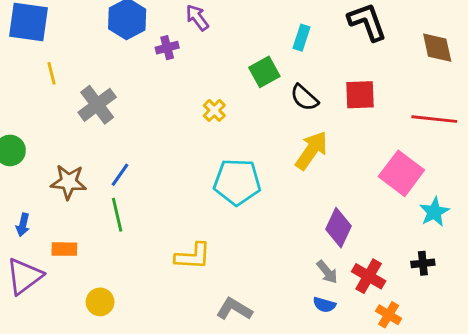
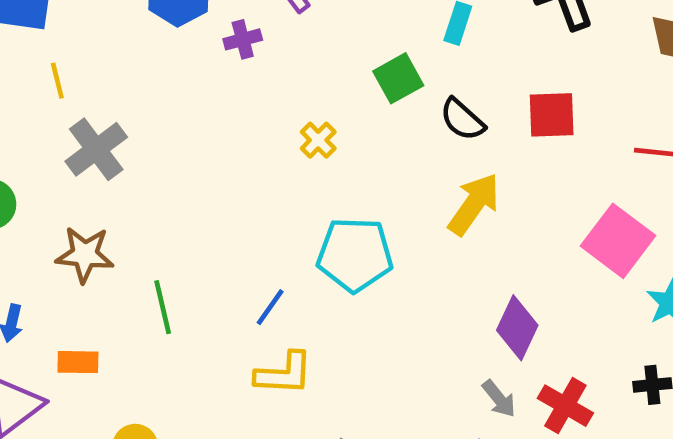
gray cross: (97, 105) -> (96, 149), moved
blue line: (120, 175) -> (270, 307), moved

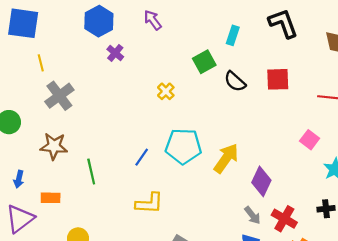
purple cross: (243, 39) -> (115, 53), moved, turned -35
yellow arrow: (474, 204) -> (226, 158), moved
pink square: (618, 241) -> (310, 140), size x0.6
blue line: (270, 307) -> (142, 157), moved

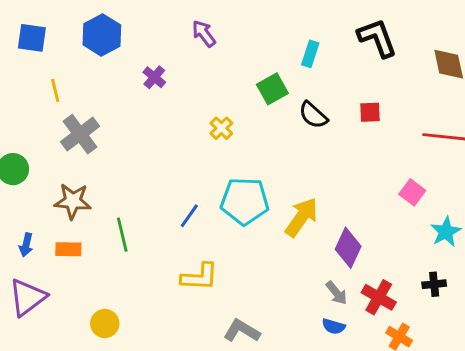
blue hexagon: (99, 21) -> (102, 35), moved
blue square: (23, 23) -> (32, 38), size x0.7
red square: (278, 79) -> (370, 112), size x0.7
orange rectangle: (51, 198) -> (68, 249), moved

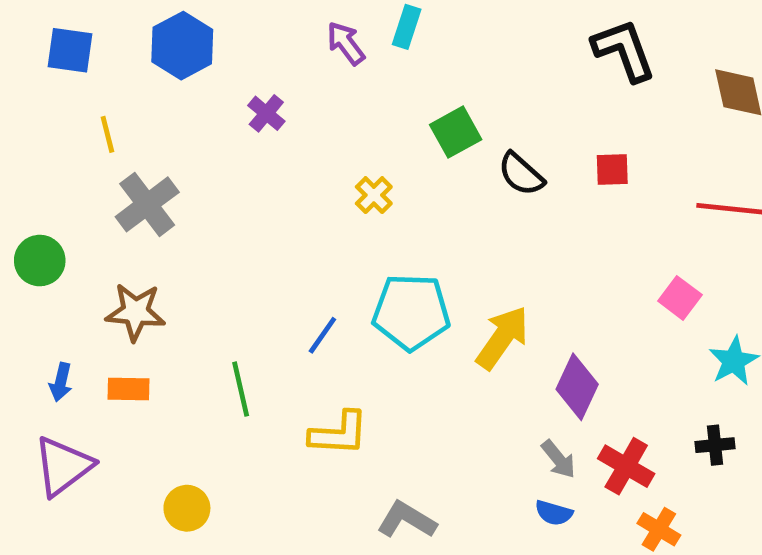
cyan rectangle: (310, 54) -> (407, 27), moved
green line: (122, 235) -> (241, 389), moved

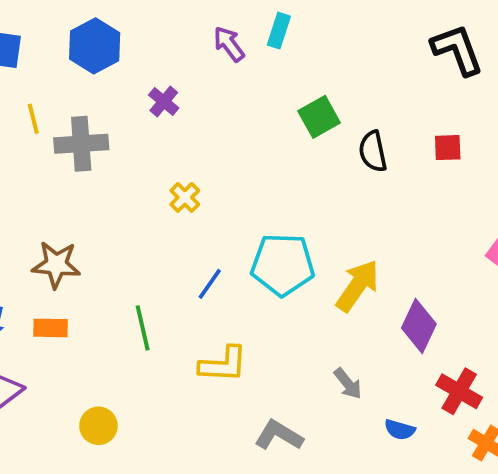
black semicircle: (521, 174) -> (373, 151), turned 36
yellow cross: (374, 195) -> (185, 197), moved
gray cross: (147, 204) -> (81, 144), moved, turned 33
gray arrow: (558, 459) -> (348, 384), moved

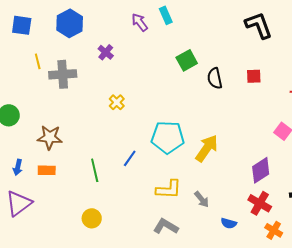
cyan rectangle: (279, 31) -> (166, 15), turned -42
blue line: (210, 284) -> (130, 158), moved
purple diamond: (419, 326) -> (261, 170), moved, turned 32
yellow L-shape: (223, 364) -> (169, 189), moved
yellow circle: (98, 426) -> (92, 218), moved

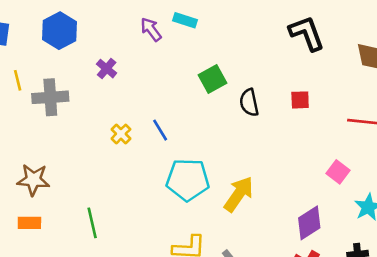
cyan rectangle: (166, 15) -> (185, 20), turned -48
blue line: (130, 158) -> (160, 130), moved, turned -66

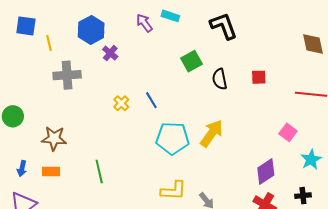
blue hexagon: (59, 31) -> (91, 30), moved
black L-shape: (307, 33) -> (224, 26), moved
yellow line: (18, 80) -> (49, 43), moved
yellow arrow: (239, 194) -> (212, 133), moved

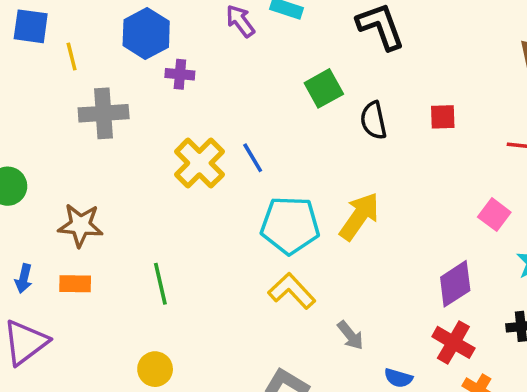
purple cross: (110, 53) -> (180, 74), turned -35
yellow cross: (121, 103) -> (199, 163), size x1.8
yellow L-shape: (173, 191) -> (292, 291), moved, turned -136

